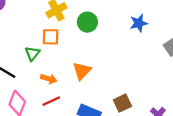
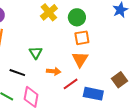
orange square: (51, 37) -> (82, 38), moved
red line: (51, 101) -> (71, 84), moved

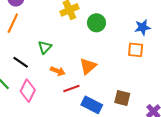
orange square: (82, 38) -> (136, 50), moved
brown square: (120, 80) -> (122, 98), turned 35

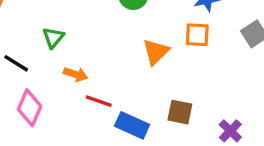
orange triangle: (88, 66) -> (156, 52), moved
red line: (71, 89) -> (99, 101), turned 42

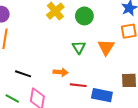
green triangle: (53, 38) -> (79, 47), moved

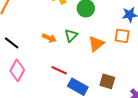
orange arrow: (61, 72) -> (49, 38), moved

